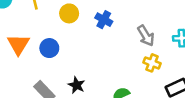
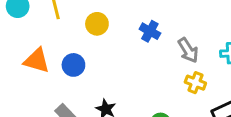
blue cross: (104, 20) -> (150, 31), moved
orange triangle: (18, 44) -> (37, 61), turned -45

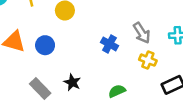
blue cross: (150, 31) -> (109, 44), moved

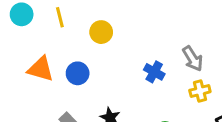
yellow cross: (148, 60) -> (200, 91), turned -35

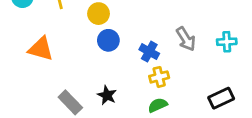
blue circle: (78, 73) -> (108, 40), moved
yellow cross: (200, 91) -> (159, 77), moved

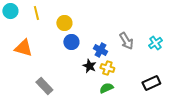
cyan cross: (227, 42) -> (155, 43), turned -32
yellow cross: (159, 77) -> (107, 68), turned 32
black star: (107, 95) -> (89, 66), moved

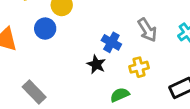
blue circle: (71, 42) -> (45, 29), moved
yellow cross: (107, 68) -> (139, 67), moved, turned -32

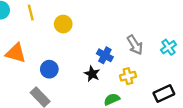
blue circle: (45, 29) -> (49, 69), moved

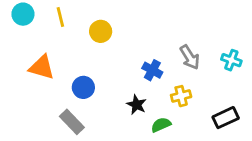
cyan cross: (169, 47) -> (231, 60), turned -35
black star: (92, 74) -> (137, 105), moved

